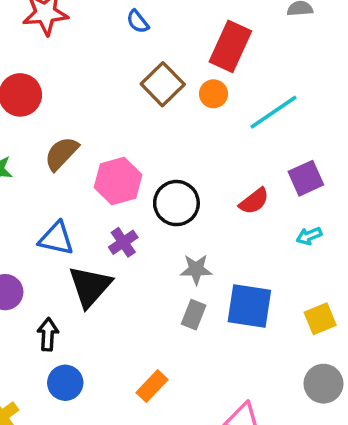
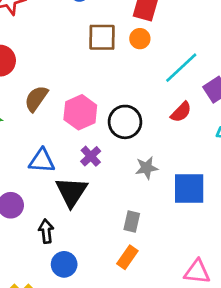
brown square: (163, 84) -> (102, 37), turned -36
cyan line: (274, 112) -> (181, 68), moved
gray rectangle: (194, 315) -> (132, 221), moved

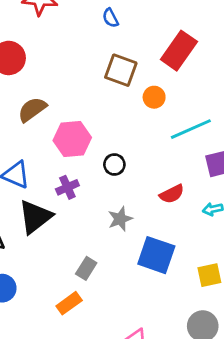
orange circle: (140, 39) -> (154, 97), moved
red semicircle: (181, 112) -> (172, 194), moved
black circle: (125, 122) -> (114, 165), size x0.6
gray star: (147, 168) -> (120, 219), turned -30

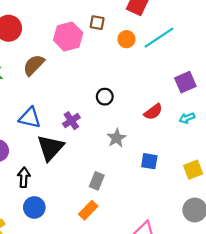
brown square: (121, 70) -> (97, 23), size x0.6
cyan line: (191, 129) -> (159, 38), moved
pink hexagon: (72, 139) -> (68, 36), moved
blue square: (156, 255) -> (149, 161), size x0.6

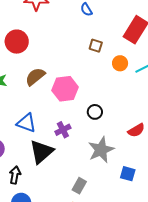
pink hexagon: (68, 36) -> (65, 89), moved
gray star: (116, 138) -> (101, 150), size x1.5

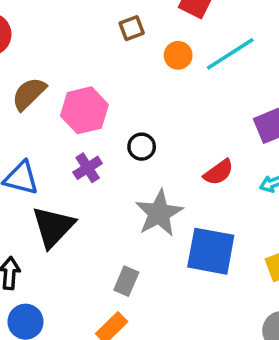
brown square: (96, 46) -> (132, 28), turned -32
purple cross: (63, 130) -> (88, 168), moved
blue square: (128, 174) -> (211, 251), size x1.8

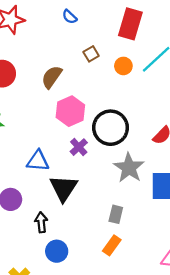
brown semicircle: (29, 94) -> (52, 77), moved
black circle: (142, 147) -> (111, 128), size x2.0

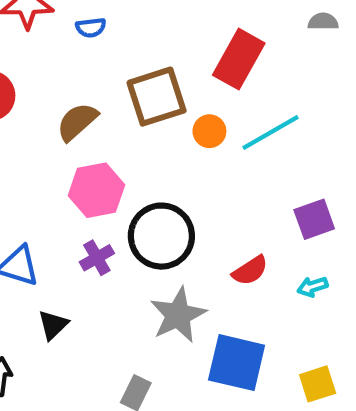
blue semicircle: (70, 17) -> (91, 28), moved, turned -63
brown square: (91, 54) -> (157, 97), size x2.0
black triangle: (64, 188) -> (53, 325), size x0.6

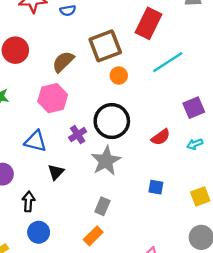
orange circle: (209, 131) -> (119, 76), moved
pink hexagon: (96, 190) -> (53, 98), moved
gray star: (178, 315) -> (106, 161), moved
blue square: (237, 363) -> (156, 187), size x0.5

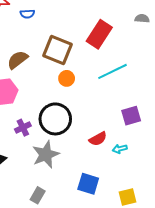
brown square: (105, 46) -> (57, 50), turned 36
cyan arrow: (195, 144) -> (120, 149), moved
blue square: (156, 187) -> (88, 184), size x1.5

